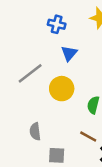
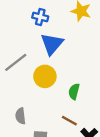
blue triangle: (69, 53) -> (52, 44), size x1.5

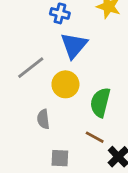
green semicircle: (74, 92) -> (100, 102), size x1.5
gray semicircle: (20, 116) -> (43, 119), moved

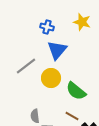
green semicircle: (100, 102) -> (76, 91), turned -65
gray semicircle: (43, 119) -> (35, 116), moved

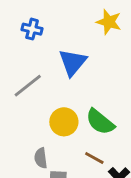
blue cross: (47, 27) -> (32, 29), moved
yellow circle: (51, 78) -> (64, 122), moved

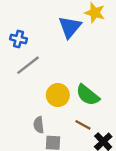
blue cross: (32, 29) -> (18, 39), moved
blue triangle: (73, 62) -> (70, 27), moved

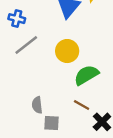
yellow circle: (58, 95) -> (67, 51), moved
green semicircle: (88, 95) -> (86, 75), turned 110

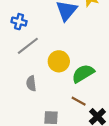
yellow circle: (67, 51) -> (59, 61), moved
gray semicircle: (37, 105) -> (31, 83), moved

